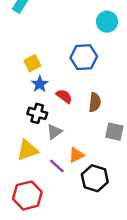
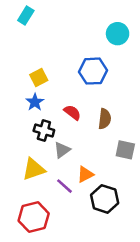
blue star: (40, 84) -> (35, 102), moved

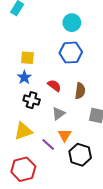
cyan circle: (118, 34) -> (72, 23), moved
yellow square: (39, 78) -> (27, 58), turned 32
gray triangle: (62, 150) -> (58, 113), moved
orange triangle: (85, 174) -> (65, 135), turned -32

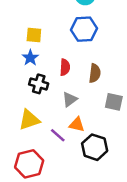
red semicircle: (54, 86) -> (65, 67), turned 56
orange triangle: (65, 135) -> (77, 125), turned -48

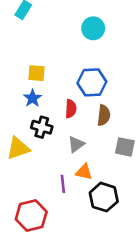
blue hexagon: (84, 29) -> (92, 82), moved
yellow triangle: (29, 120) -> (18, 148), moved
purple line: (58, 135) -> (63, 184), turned 42

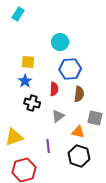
cyan circle: (93, 28) -> (60, 42), moved
yellow triangle: (18, 148) -> (14, 137), moved
orange triangle: (84, 172) -> (78, 132), moved

